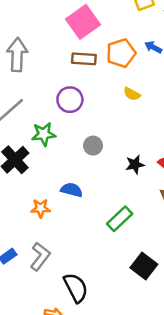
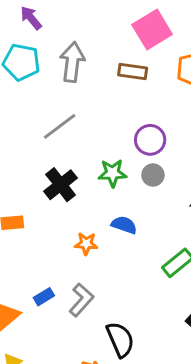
brown rectangle: (84, 59) -> (133, 72), moved
purple circle: (70, 100) -> (150, 140), moved
green star: (44, 134) -> (112, 173), moved

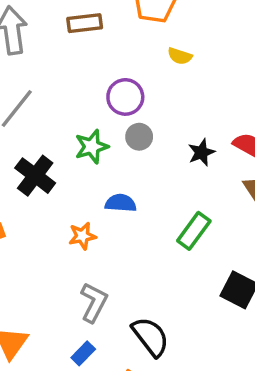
blue rectangle: (44, 297) -> (83, 353), moved

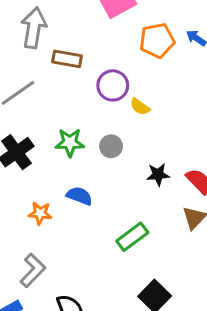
brown rectangle: (85, 23) -> (67, 59), moved
yellow semicircle: (180, 56) -> (140, 107), moved
purple circle: (125, 97) -> (113, 85), moved

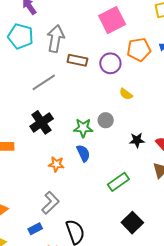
purple circle: (113, 85) -> (110, 63), moved
green star: (70, 143) -> (83, 128), moved
blue semicircle: (79, 196) -> (83, 153), turned 42

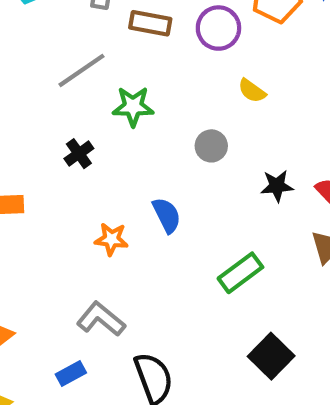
black cross: (42, 122) -> (79, 154), size x0.6
green star: (83, 128) -> (133, 106), moved
gray L-shape: (50, 203) -> (101, 319), turned -95

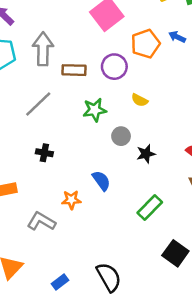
green star: (133, 106) -> (95, 110), moved
black cross: (79, 154) -> (44, 153), turned -35
black star: (277, 186) -> (146, 154), moved
gray L-shape: (101, 319) -> (41, 221), moved

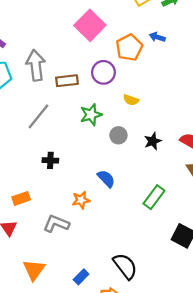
black star: (146, 154) -> (153, 141), moved

